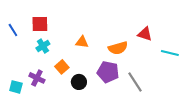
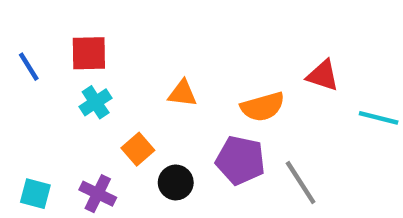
purple cross: (37, 78) -> (98, 194), moved

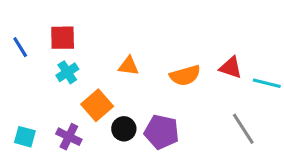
red triangle: (323, 76) -> (231, 68), moved
orange square: (138, 149) -> (97, 105), size x1.4
purple pentagon: (240, 160) -> (162, 132), moved
gray line: (301, 182) -> (243, 129), moved

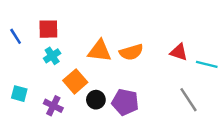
orange triangle: (129, 66) -> (100, 51), size x1.5
orange semicircle: (185, 75) -> (131, 52), moved
cyan square: (25, 137) -> (19, 94), moved

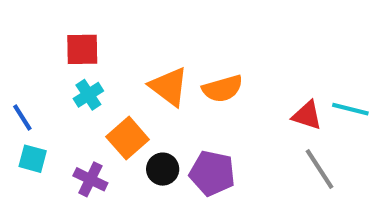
blue line: (16, 36) -> (22, 117), moved
orange triangle: (100, 51) -> (169, 87), turned 30
red triangle: (179, 52) -> (307, 115), moved

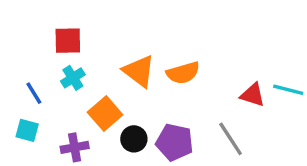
blue line: (22, 117) -> (34, 93), moved
gray line: (319, 169) -> (231, 139), moved
purple cross: (90, 179) -> (75, 147), turned -36

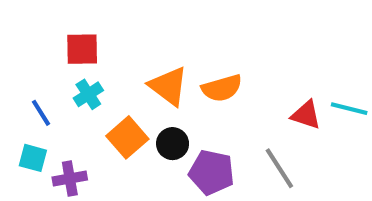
black circle: (134, 139) -> (173, 144), moved
purple cross: (75, 147) -> (70, 179), moved

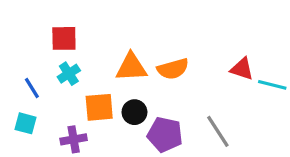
orange triangle: (168, 86) -> (131, 67), turned -40
red triangle: (306, 115) -> (242, 69), moved
orange square: (127, 137) -> (99, 107), turned 36
purple cross: (70, 179) -> (74, 139), moved

